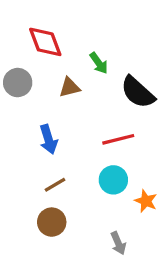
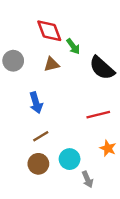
red diamond: (45, 42) -> (49, 31), moved
red line: (118, 139) -> (98, 115), moved
cyan circle: (113, 180) -> (70, 159), moved

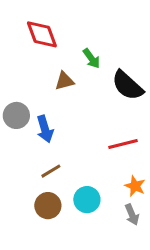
red diamond: (49, 31) -> (42, 34), moved
gray circle: (13, 61) -> (16, 115), moved
gray arrow: (88, 179) -> (132, 215), moved

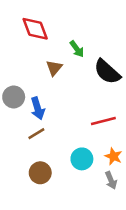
brown triangle: (64, 81) -> (54, 68), turned -36
brown line: (51, 171) -> (36, 134), moved
cyan circle: (87, 200) -> (82, 159), moved

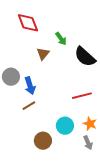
brown circle: (40, 173) -> (43, 141), moved

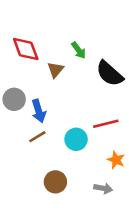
red diamond: (28, 23) -> (26, 49), moved
cyan circle: (65, 126) -> (76, 139), moved
gray arrow: (88, 143) -> (103, 188), moved, turned -56

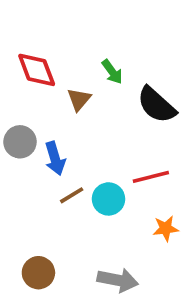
brown line: (37, 137) -> (72, 195), moved
orange star: (116, 160) -> (166, 228), turned -30
brown circle: (55, 182) -> (38, 273), moved
gray arrow: (103, 188) -> (118, 280), moved, size x1.5

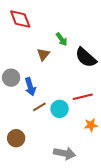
red diamond: (37, 70) -> (20, 19), moved
brown circle: (38, 273) -> (16, 138), moved

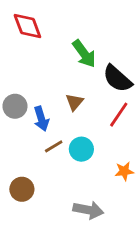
green arrow: (62, 39) -> (84, 54), size x1.5
brown triangle: (43, 54) -> (74, 102), moved
red line: (83, 97) -> (119, 115), moved, turned -42

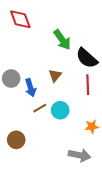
red line: (119, 115) -> (88, 85), turned -36
gray arrow: (88, 210) -> (80, 155), moved

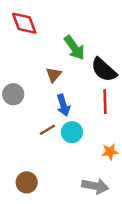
brown triangle: (55, 75) -> (54, 75), moved
blue arrow: (31, 88) -> (63, 105), moved
brown circle: (16, 140) -> (27, 182), moved

